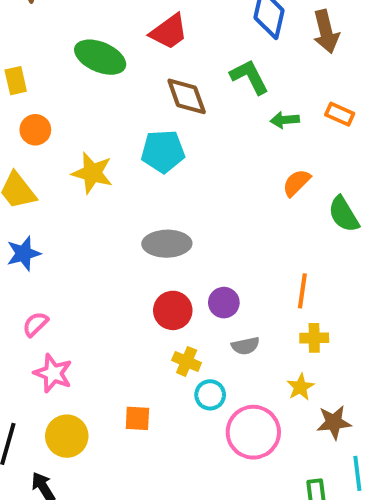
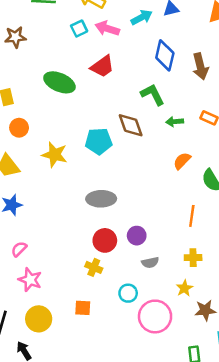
brown diamond: (187, 96) -> (131, 125), moved
orange line: (302, 291) -> (192, 216), moved
yellow cross: (187, 361) -> (94, 267), moved

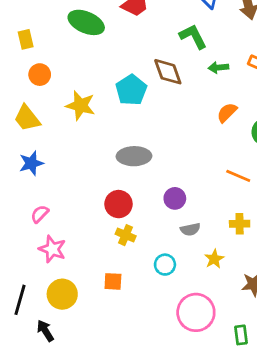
cyan pentagon: (99, 141) -> (131, 90), turned -30
orange line: (192, 216) -> (238, 176), turned -75
red circle: (105, 240) -> (119, 204), moved
yellow star: (184, 288) -> (214, 259), moved
pink circle: (155, 316) -> (196, 312), moved

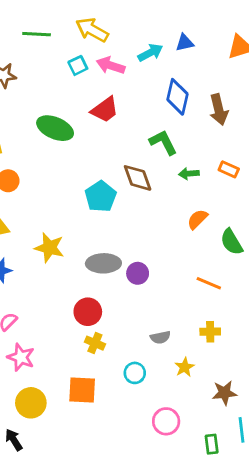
yellow star: (81, 106) -> (49, 248), moved
purple circle: (175, 198) -> (138, 273), moved
orange square: (113, 281) -> (82, 390), size x1.5
pink circle: (196, 312) -> (166, 421), size x0.7

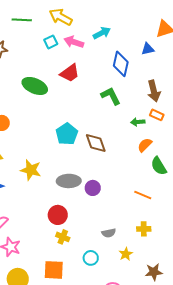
blue triangle: (185, 43) -> (148, 49), moved
brown arrow: (219, 110) -> (154, 91), moved
green arrow: (189, 174) -> (138, 122), moved
brown diamond: (138, 178) -> (96, 143), moved
orange semicircle: (197, 219) -> (145, 145), moved

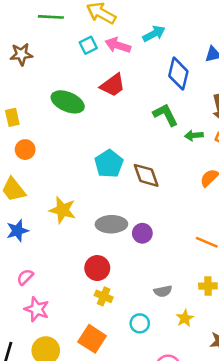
green arrow: (138, 122) -> (194, 135), moved
orange square: (54, 270) -> (92, 339), turned 30

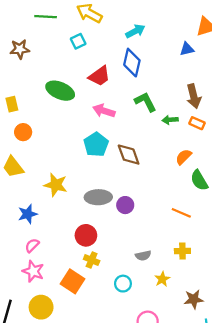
pink arrow: (118, 45) -> (104, 111), moved
blue diamond: (178, 74) -> (132, 63), moved
blue star: (17, 231) -> (28, 214), moved
pink semicircle: (25, 277) -> (32, 245), moved
orange square: (92, 339) -> (72, 281), moved

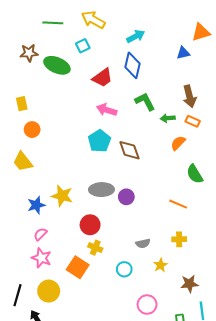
green ellipse: (60, 91) -> (57, 65), moved
orange semicircle: (184, 157) -> (178, 143), moved
yellow star: (56, 185) -> (62, 196), moved

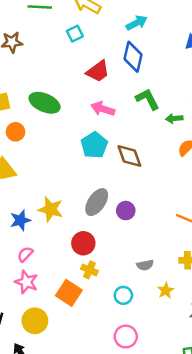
green ellipse: (57, 65) -> (45, 103), moved
gray ellipse: (101, 190) -> (97, 202), turned -55
pink circle: (147, 305) -> (126, 337), moved

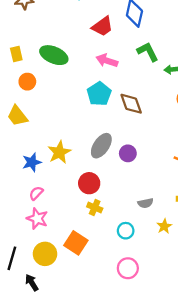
yellow star: (51, 209) -> (59, 152), turned 30
orange square: (69, 293) -> (76, 243), moved

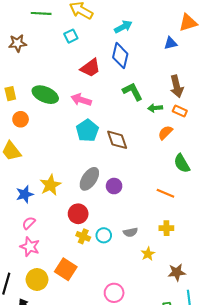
pink arrow: (107, 61) -> (81, 100), moved
cyan circle: (126, 231) -> (104, 235), moved

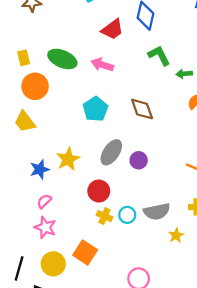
orange circle: (21, 119) -> (35, 86), size x1.5
cyan pentagon: (87, 131) -> (95, 109), moved
gray semicircle: (130, 232) -> (157, 211), size x1.6

